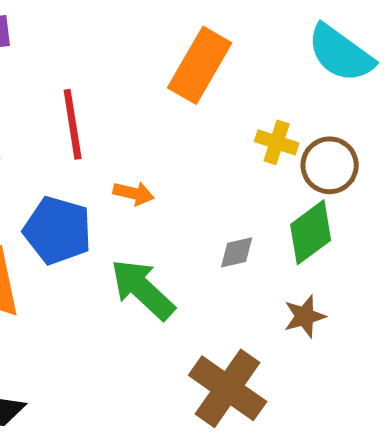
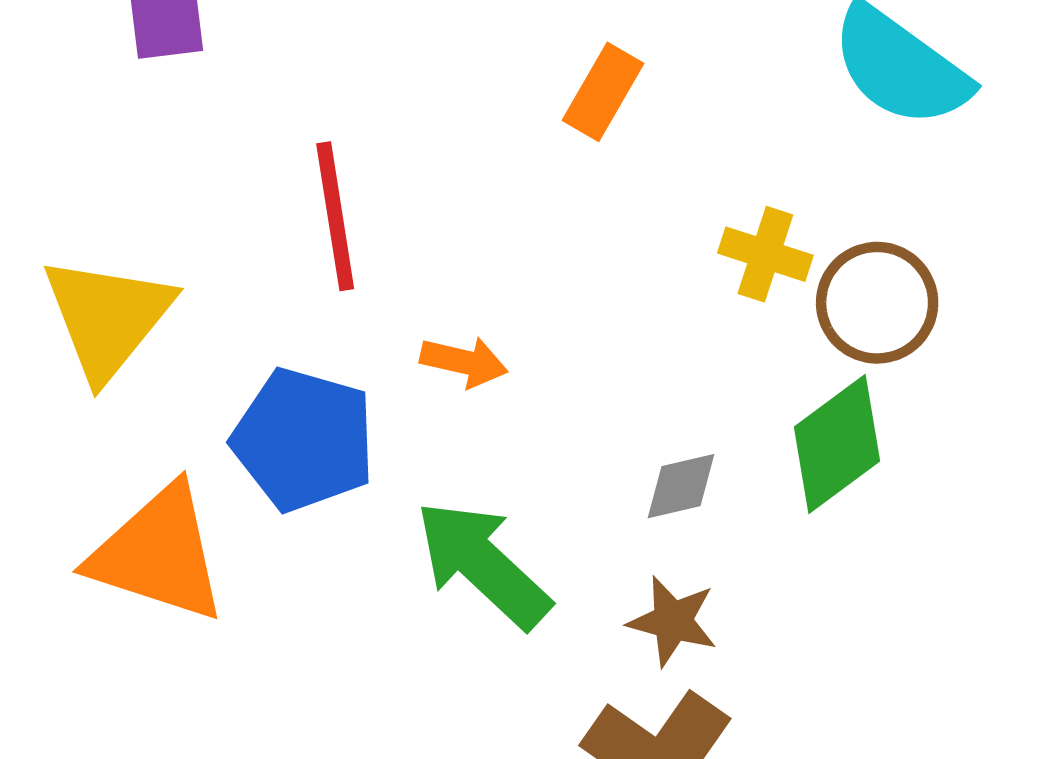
orange rectangle: (200, 65) -> (603, 92), size x0.6
brown star: (305, 316) -> (673, 621), moved, turned 30

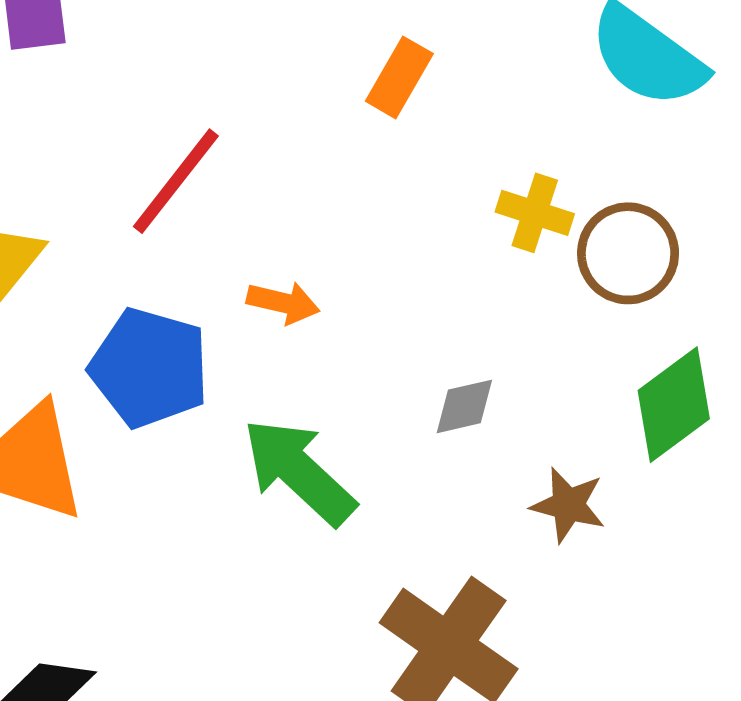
red line: (335, 216) -> (176, 181), turned 47
green diamond: (837, 444) -> (674, 405), moved
brown star: (673, 621) -> (568, 505), moved

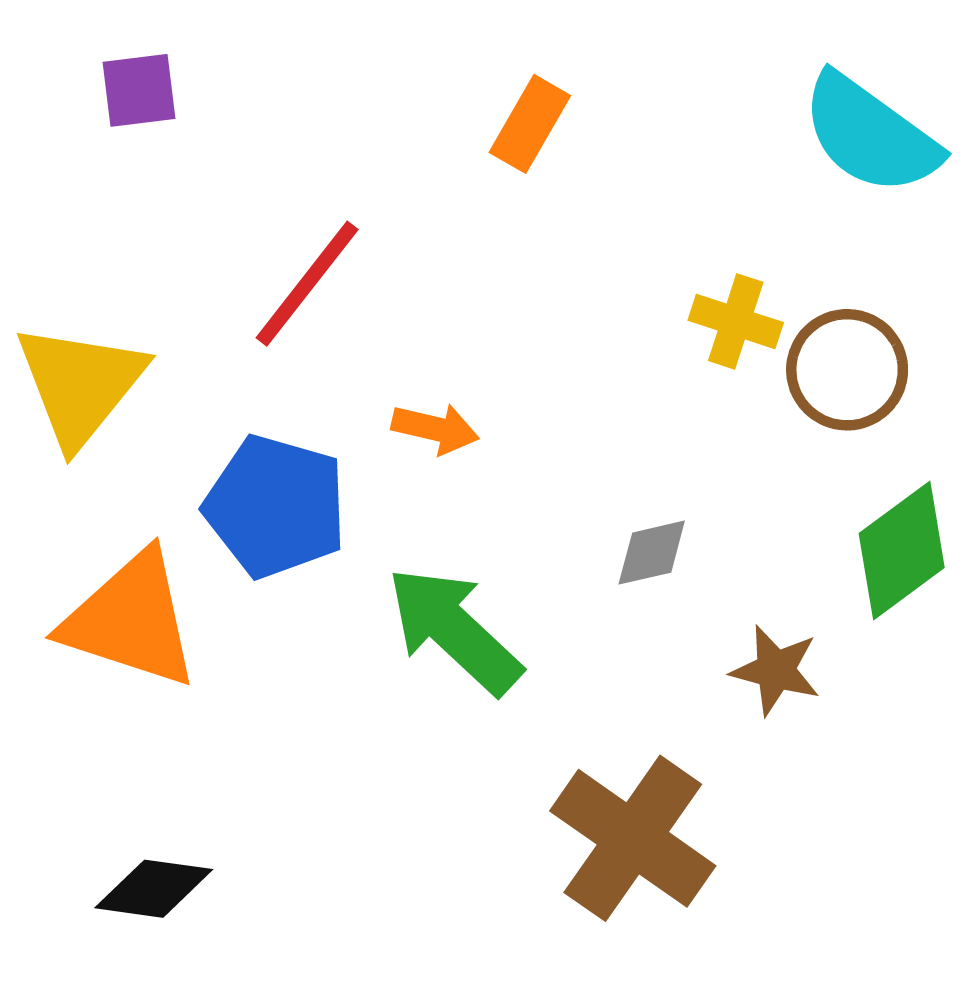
orange rectangle: (399, 77) -> (530, 124), moved

